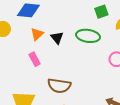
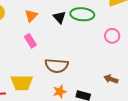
black triangle: (57, 38) -> (59, 17), moved

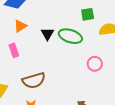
brown semicircle: (57, 66) -> (34, 80), turned -35

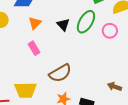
green ellipse: (70, 36) -> (86, 22), turned -65
pink circle: (95, 64) -> (110, 31), moved

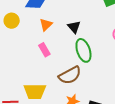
green ellipse: (86, 22) -> (83, 50), moved, turned -50

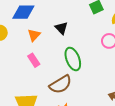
black triangle: (74, 27) -> (61, 28), moved

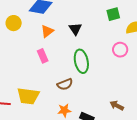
brown semicircle: (61, 84) -> (65, 84), size x0.7

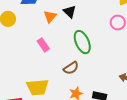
orange triangle: (47, 31) -> (50, 17), moved

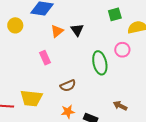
green ellipse: (82, 42) -> (100, 63), moved

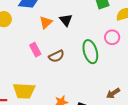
brown semicircle: (68, 86) -> (56, 56), moved
brown arrow: (120, 106) -> (113, 93), turned -56

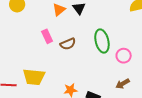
pink circle: (112, 37) -> (124, 56), moved

